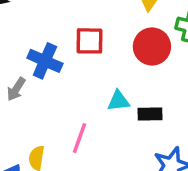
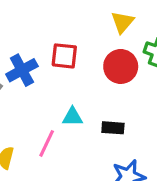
blue cross: (45, 61) -> (22, 70), turned 32
cyan triangle: (118, 101) -> (72, 117), moved

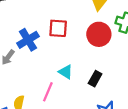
cyan triangle: (72, 117) -> (66, 72), turned 35
black rectangle: (113, 128) -> (95, 79), turned -63

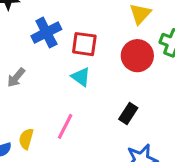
blue cross: (28, 40) -> (46, 33), moved
cyan triangle: (66, 72) -> (81, 77), moved

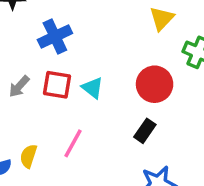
red square: (84, 44) -> (57, 85), moved
red circle: (137, 56) -> (155, 84), moved

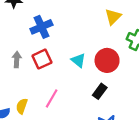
red square: (57, 85) -> (42, 59), turned -36
gray arrow: (19, 86) -> (17, 60), turned 140
cyan triangle: (92, 88) -> (78, 60), moved

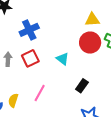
yellow triangle: (113, 17) -> (92, 20), turned 42
red circle: (107, 60) -> (90, 43), moved

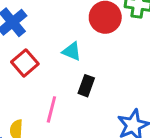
black rectangle: (82, 86) -> (86, 86), moved

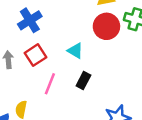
pink line: (51, 109) -> (50, 84), moved

